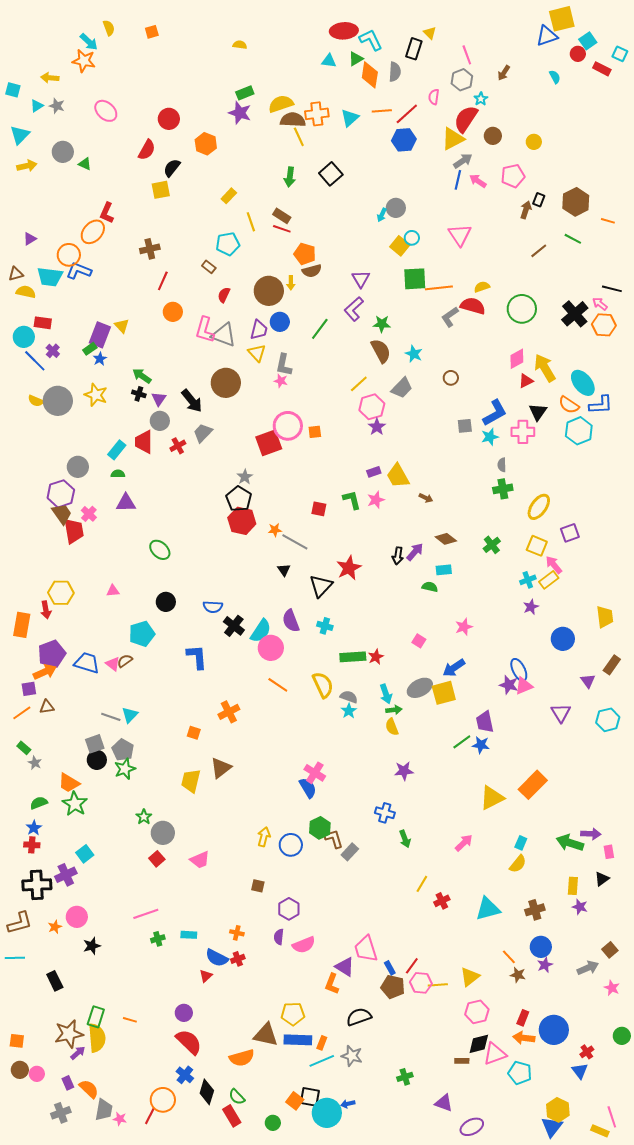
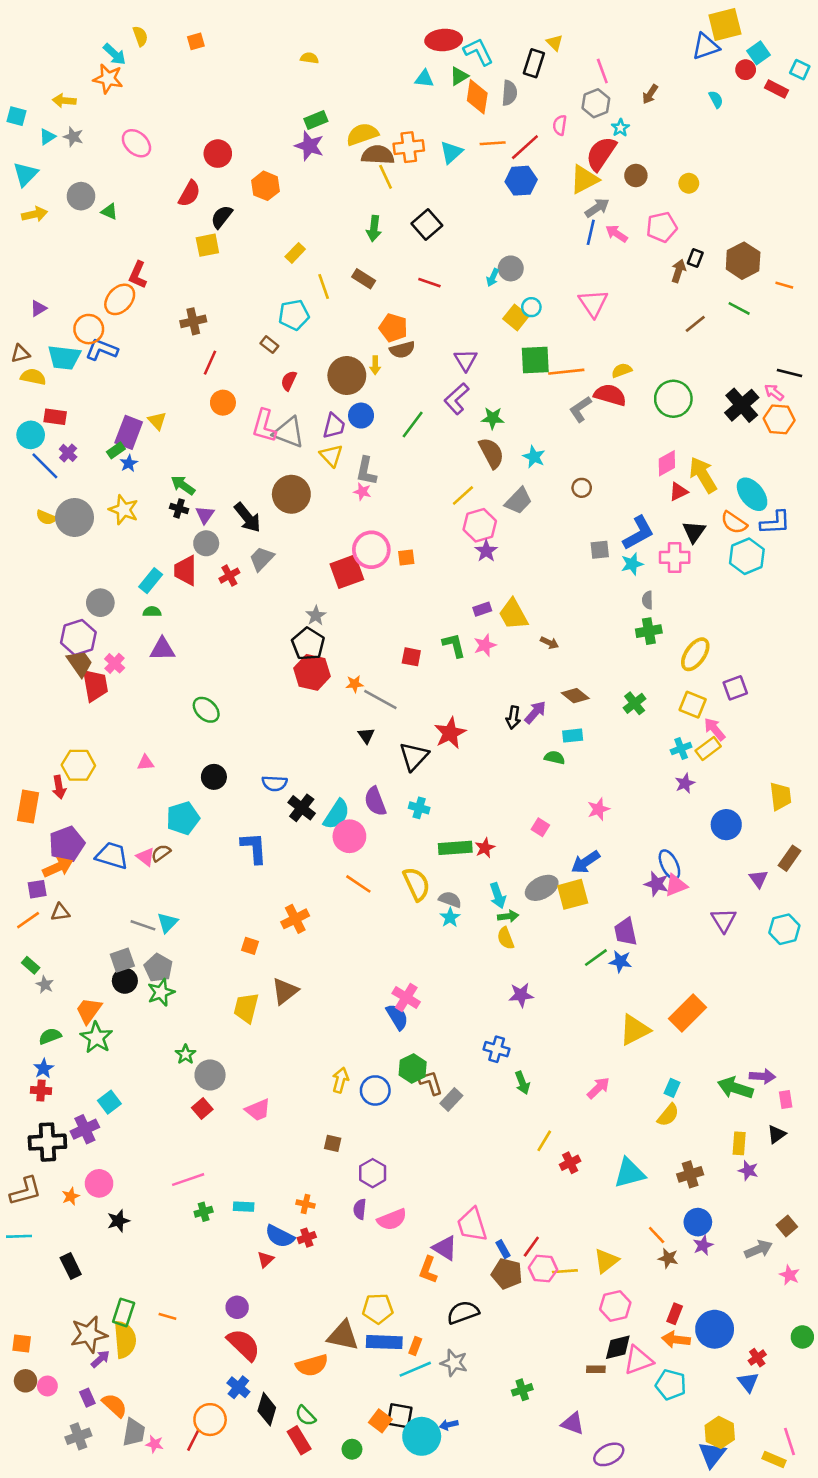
red line: (282, 229) -> (429, 283), moved
orange trapezoid: (69, 783) -> (89, 1010), turned 95

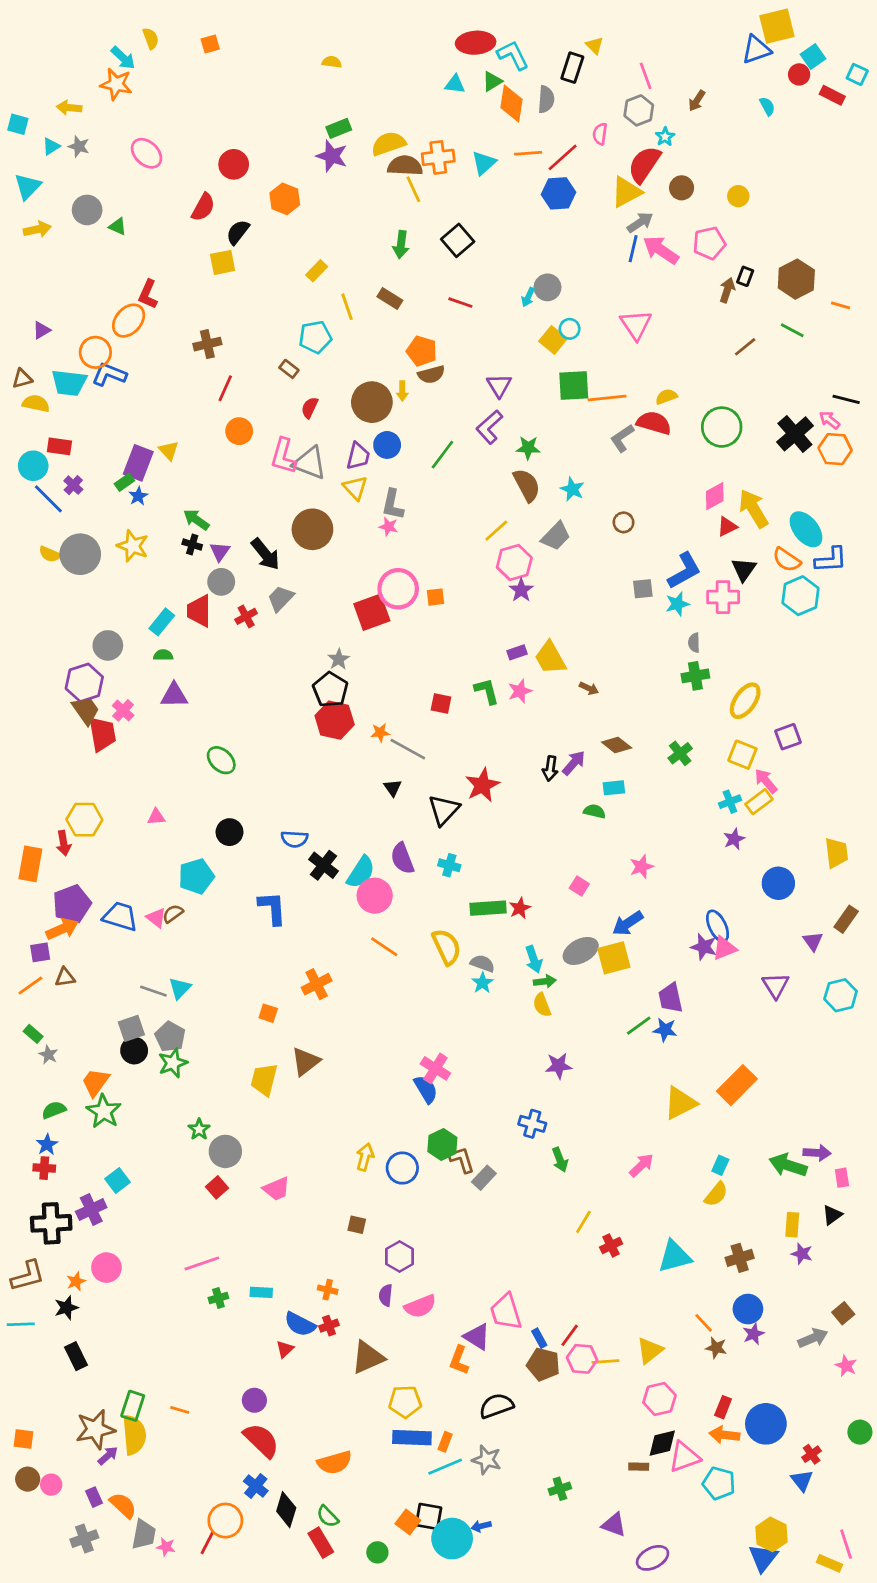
pink arrow: (617, 234) -> (661, 250), size x1.5
black star: (118, 1221) -> (66, 1308), moved
brown triangle: (343, 1336) -> (368, 1357), moved, turned -36

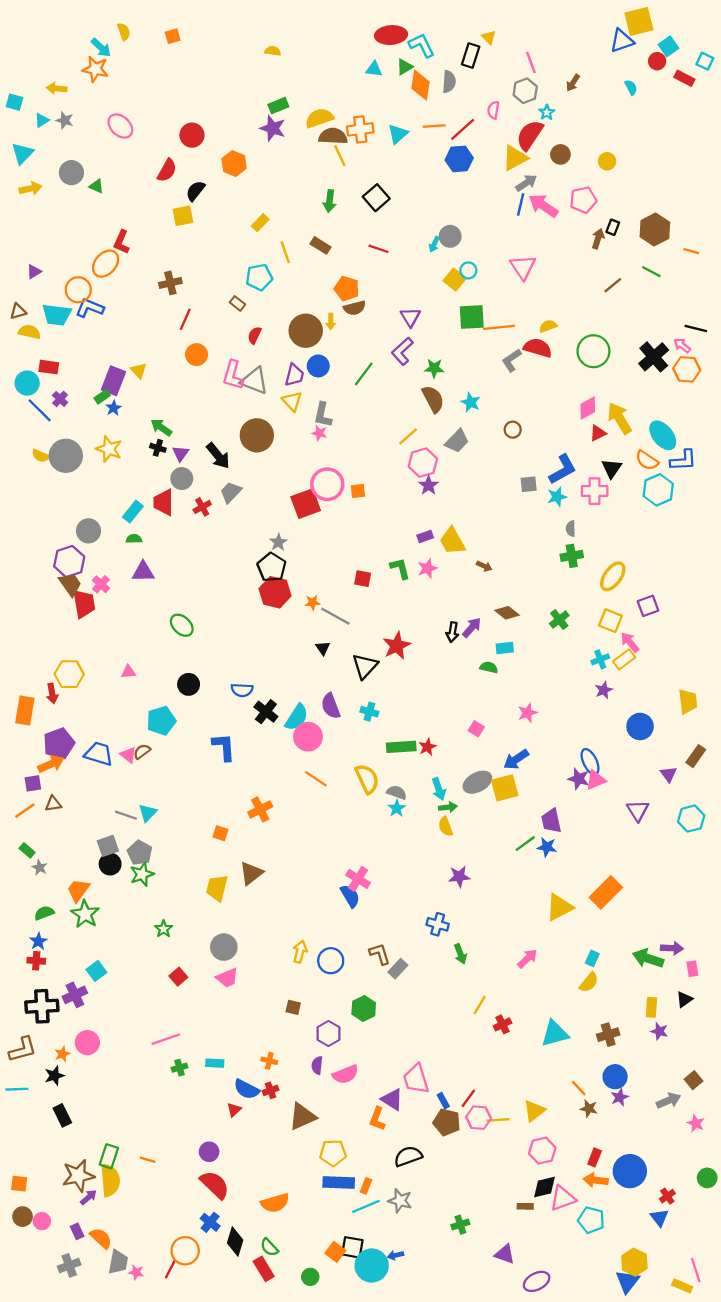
green hexagon: (442, 1145) -> (364, 1008), moved
gray circle: (225, 1151) -> (224, 947), moved

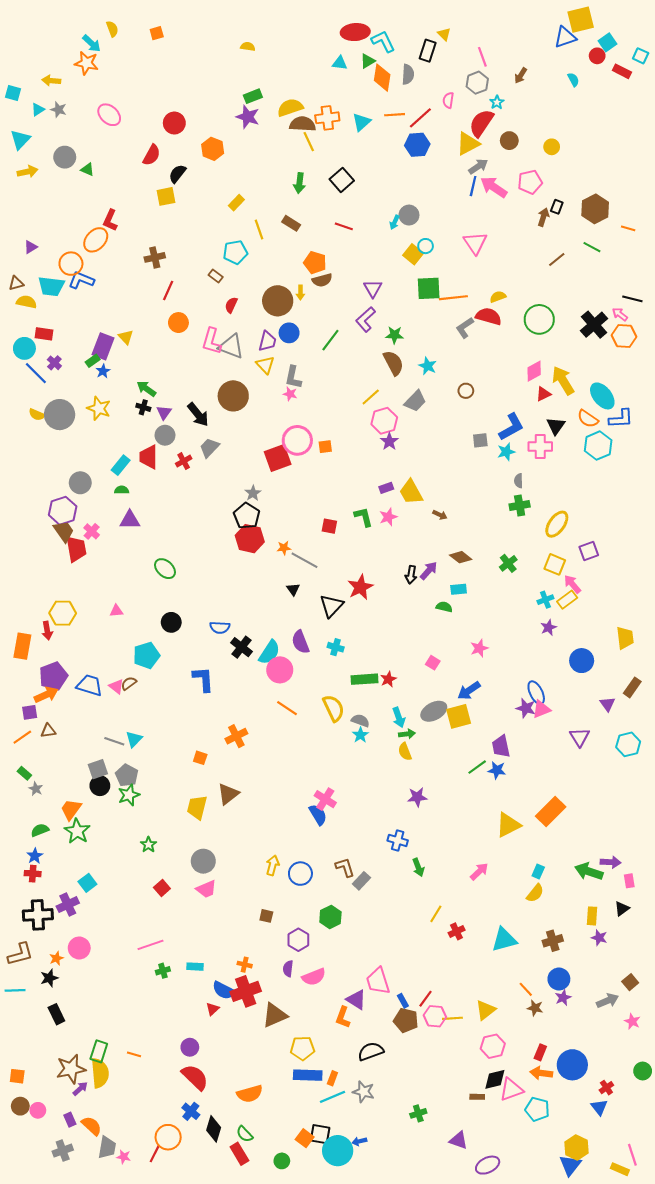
red cross: (270, 1090) -> (246, 991), size x2.0

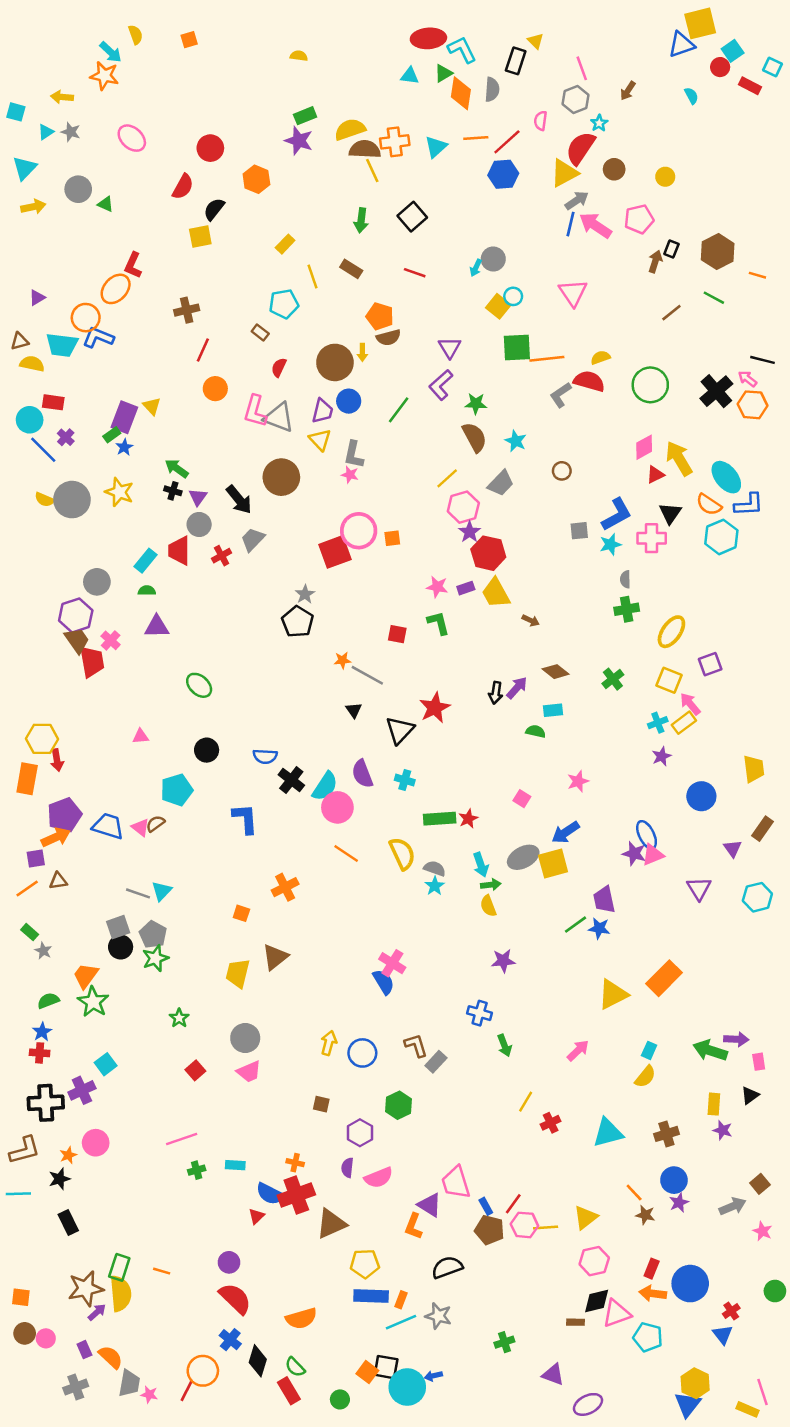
pink star: (388, 517) -> (437, 587), moved, turned 30
red hexagon: (250, 539) -> (488, 553), moved
yellow hexagon: (63, 613) -> (42, 739), moved

